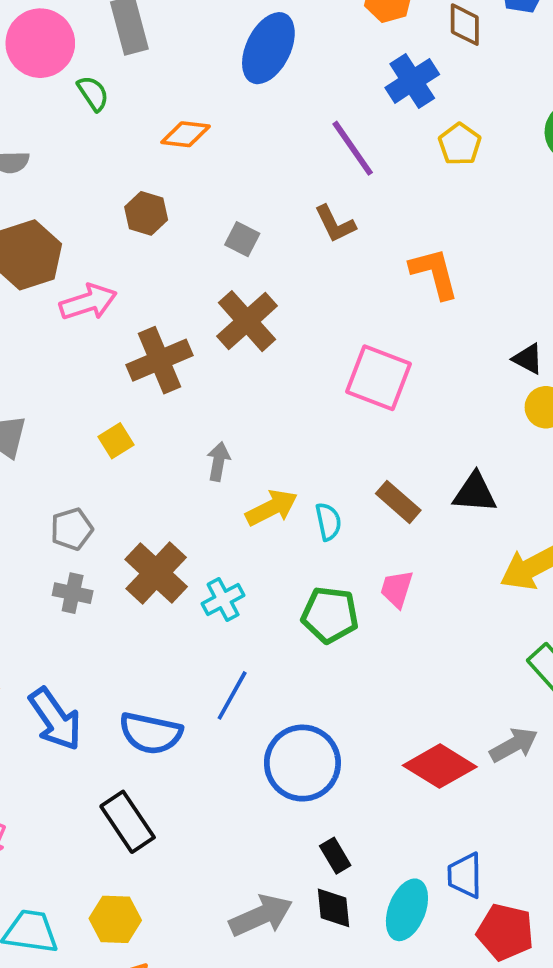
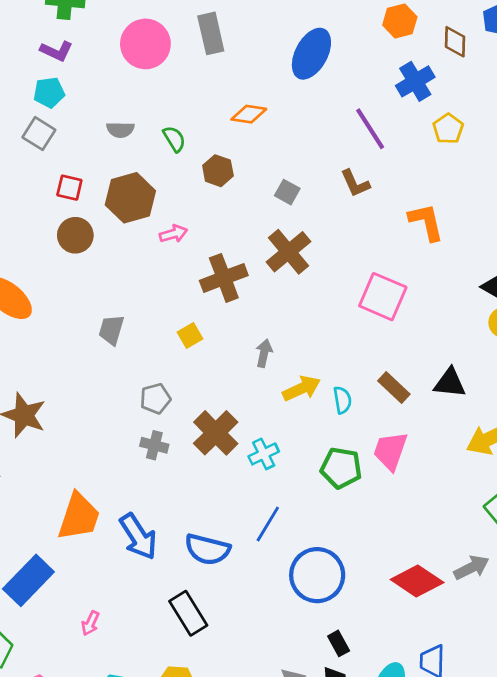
green semicircle: (93, 93) -> (174, 139), moved
pink arrow: (88, 302) -> (173, 234), size x0.7
pink trapezoid: (397, 589) -> (390, 451), size x1.4

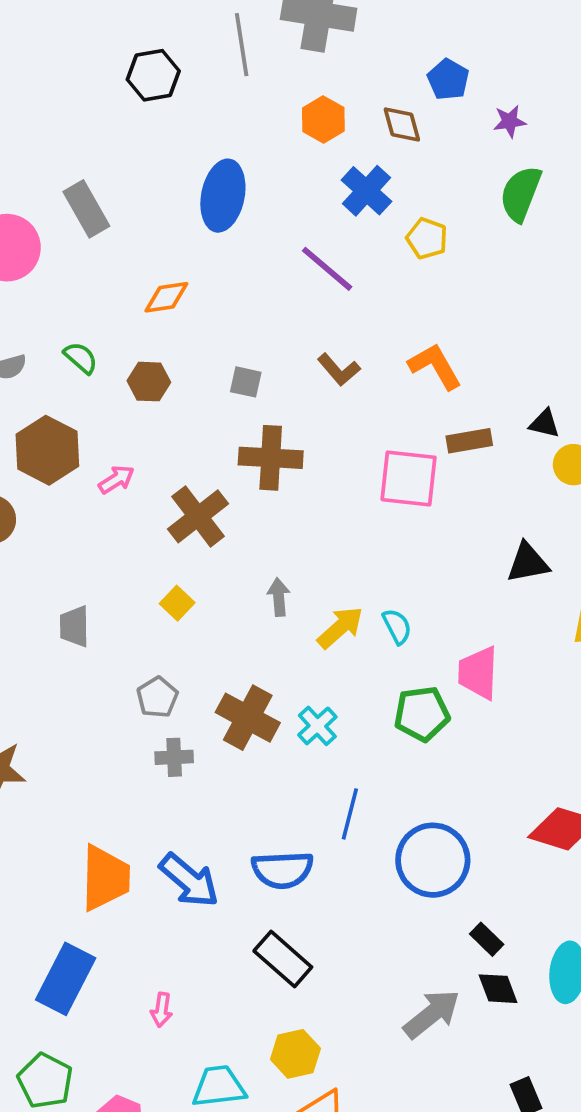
brown L-shape: (355, 183) -> (339, 370), moved
brown cross: (289, 252) -> (271, 458), turned -30
brown rectangle: (394, 388) -> (469, 441), moved, turned -36

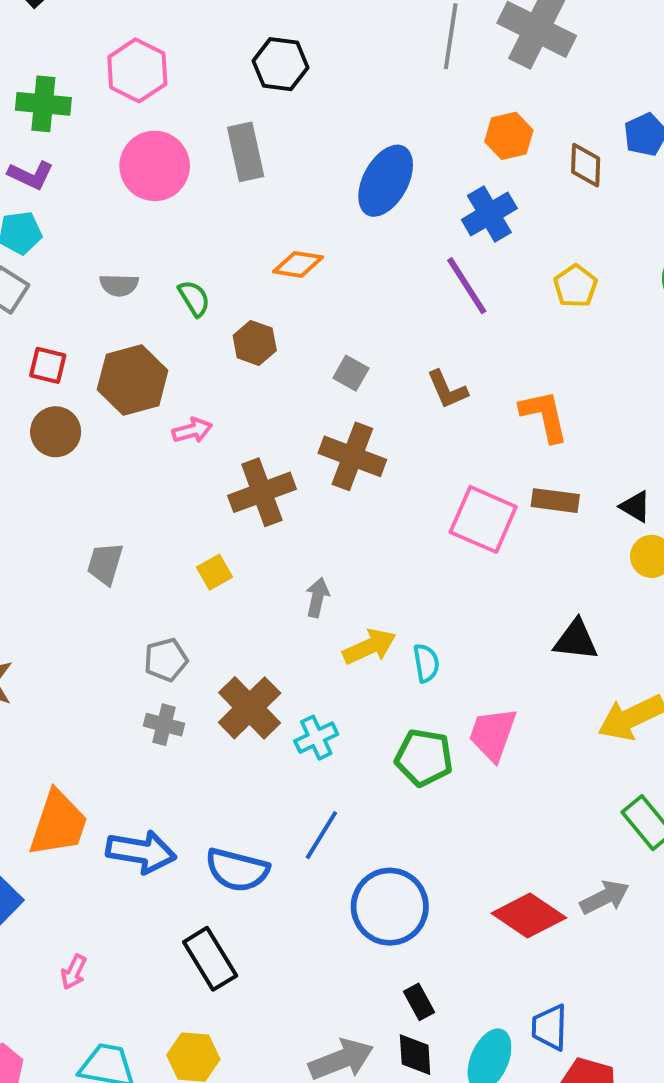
black hexagon: (153, 75) -> (281, 64), moved
blue cross: (366, 191) -> (489, 214), moved
blue arrow: (189, 880) -> (141, 852), turned -48

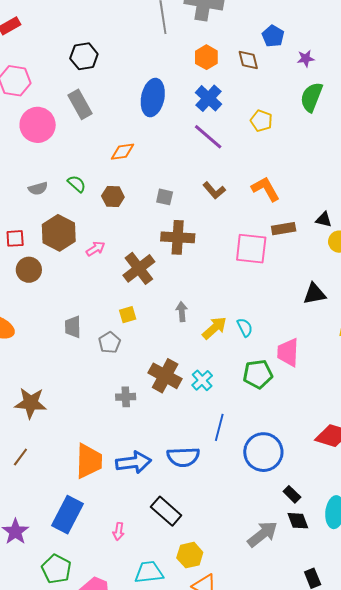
yellow square: (214, 572) -> (128, 315), turned 30
gray pentagon: (166, 660) -> (110, 343), moved
black rectangle: (210, 959) -> (166, 511), moved

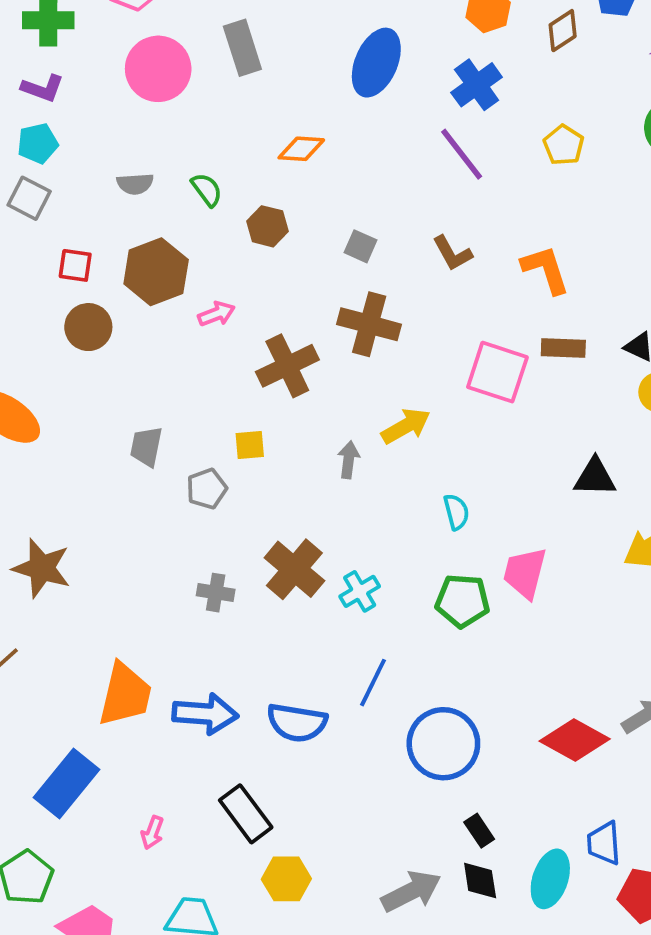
brown diamond: (248, 60) -> (563, 31), turned 60
yellow arrow: (215, 328) -> (406, 426), moved
yellow hexagon: (190, 555) -> (286, 879), moved

